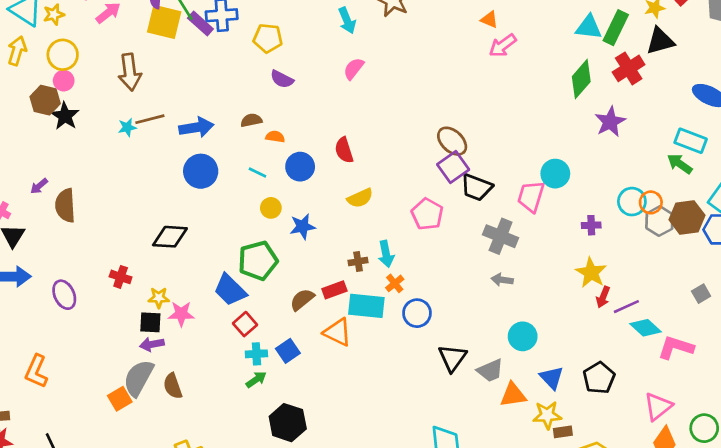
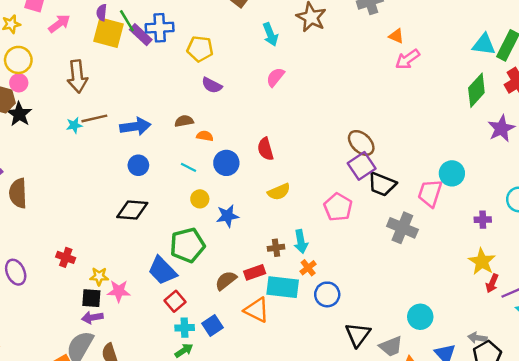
blue circle: (201, 171) -> (138, 165), size x0.7
black diamond: (170, 237) -> (132, 210), moved
gray arrow: (502, 280) -> (477, 338), moved

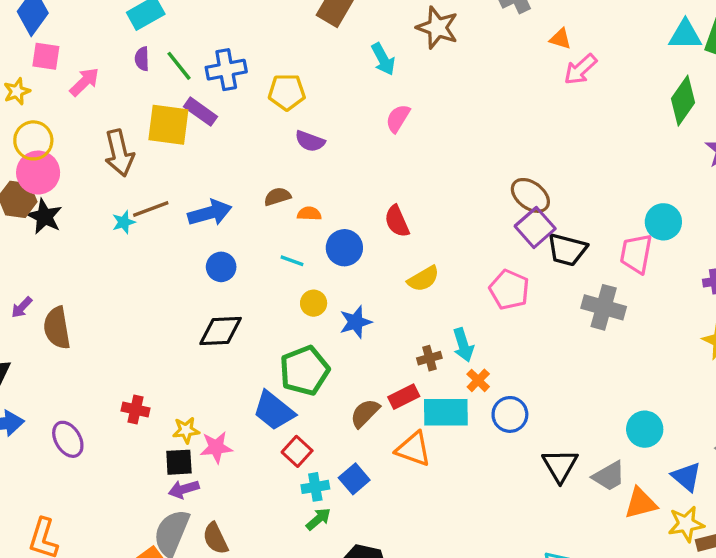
yellow square: (108, 33) -> (168, 125), moved
purple rectangle: (141, 35) -> (201, 112), moved
pink circle: (19, 83) -> (38, 173), size x1.6

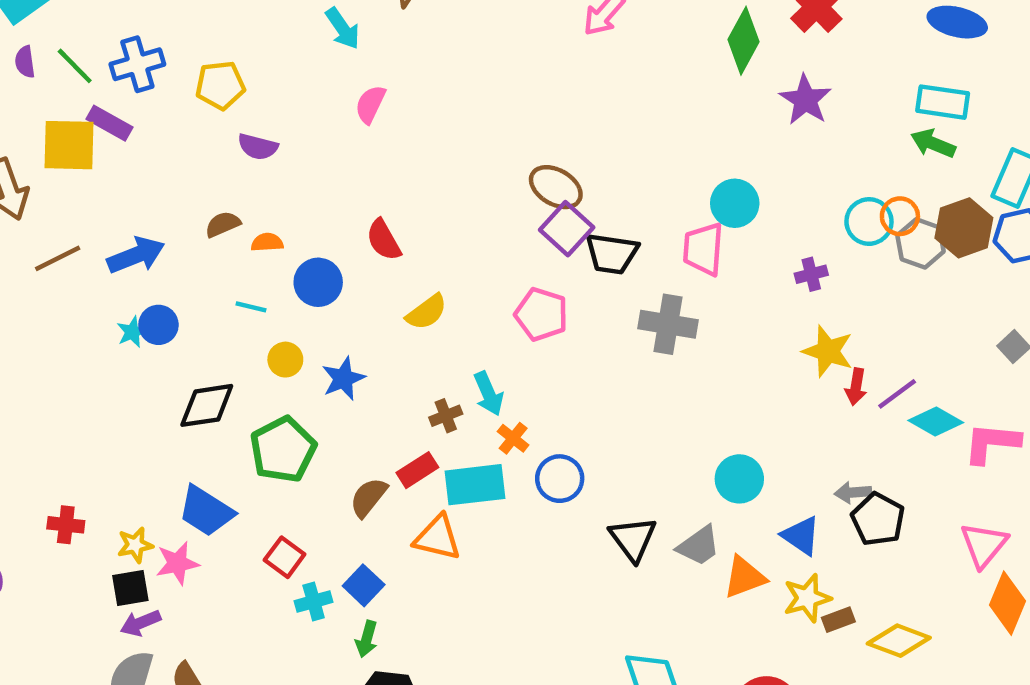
cyan star: (124, 222) -> (132, 332), moved
black diamond: (221, 331) -> (207, 405), moved
blue trapezoid: (274, 411) -> (206, 511), moved
green arrow: (318, 519) -> (367, 639), moved, turned 152

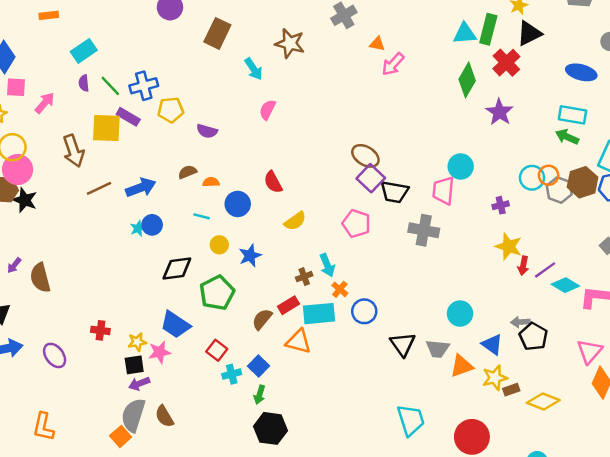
yellow pentagon: (220, 85) -> (171, 110), moved
gray trapezoid: (699, 546) -> (438, 349), turned 40

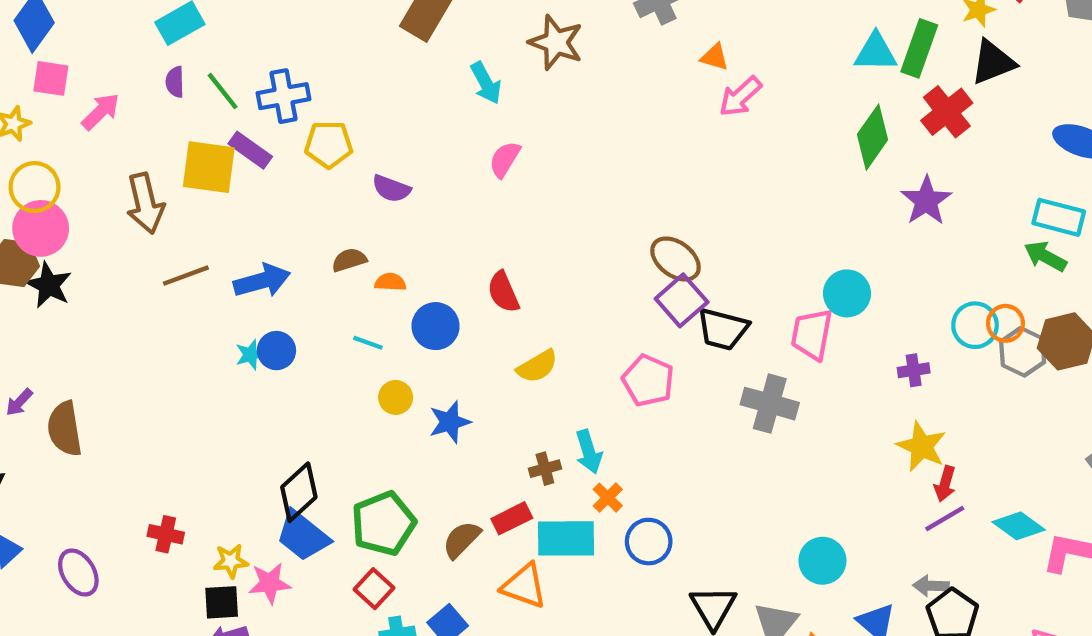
black diamond: (177, 268) -> (299, 492), moved, turned -40
purple line: (545, 270) -> (945, 518), moved
green pentagon: (217, 293) -> (383, 523), moved

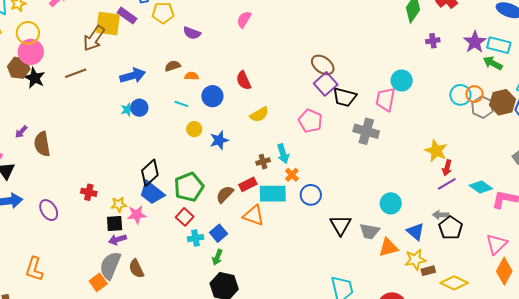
purple star: (926, 201) -> (475, 42), moved
brown arrow: (145, 203) -> (94, 38), moved, turned 48
brown line: (186, 276) -> (76, 73), moved
purple cross: (914, 370) -> (433, 41), moved

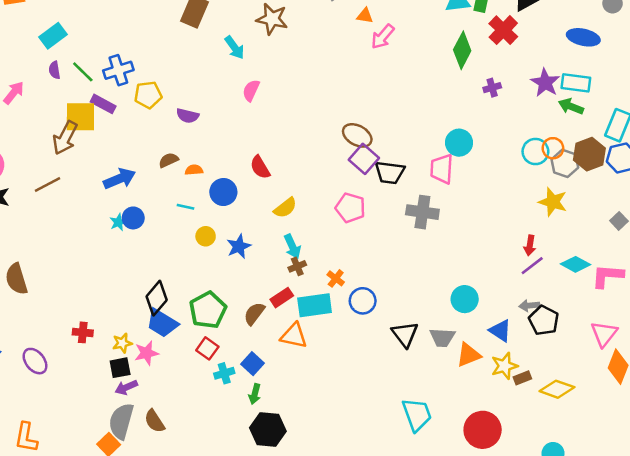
yellow star: (436, 151) -> (553, 202), moved
cyan arrow: (283, 154) -> (292, 246), moved

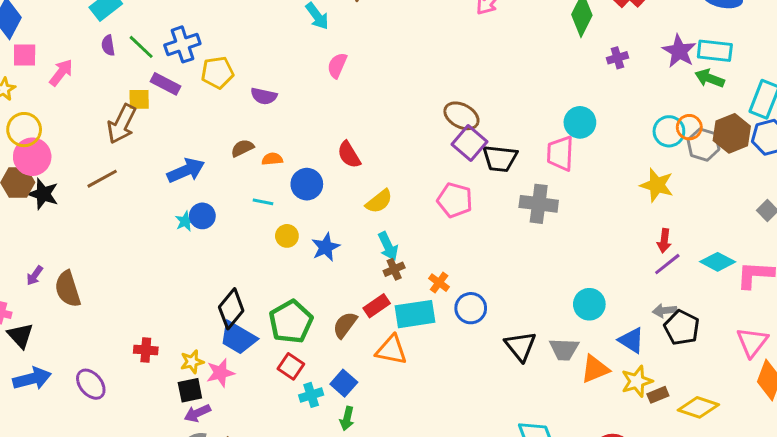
yellow square: (80, 117) -> (139, 99), size x0.6
yellow star: (553, 202) -> (657, 185), moved

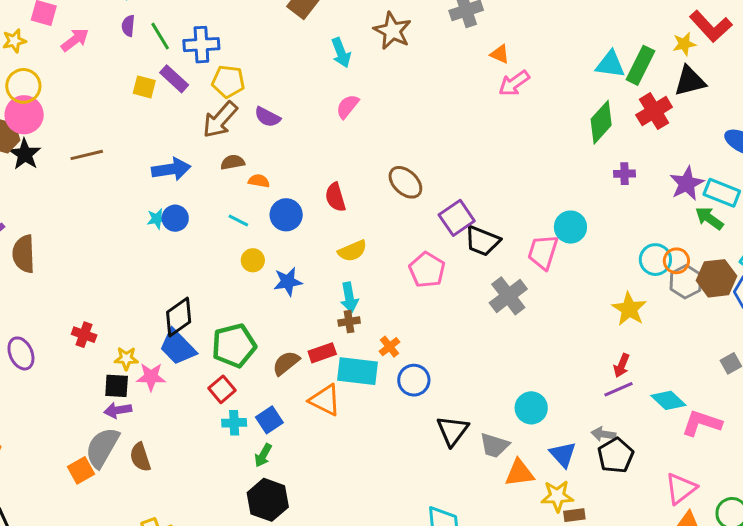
brown ellipse: (461, 116) -> (405, 182), moved
brown arrow: (122, 124) -> (220, 120), moved
gray cross: (539, 204) -> (508, 296), turned 30

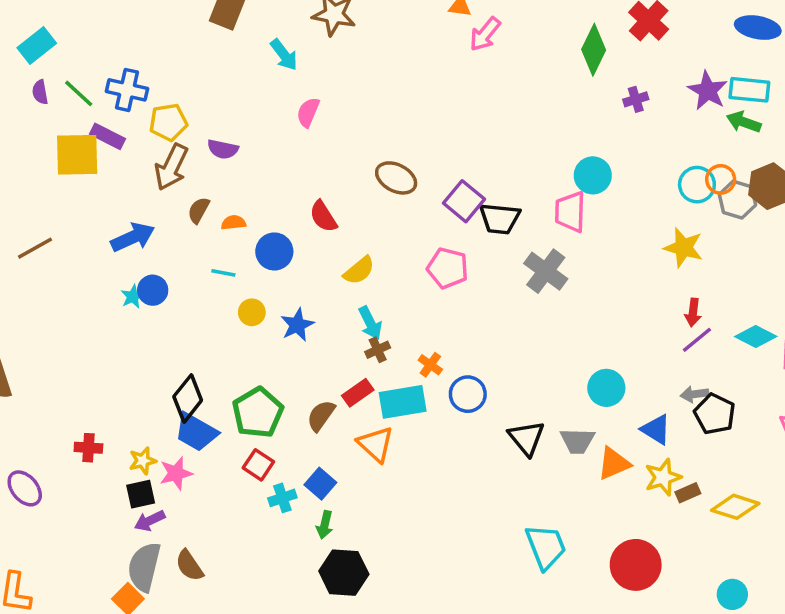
blue cross: (201, 45) -> (127, 90), turned 32
yellow square: (144, 87) -> (77, 155), size x1.8
brown semicircle: (233, 162) -> (199, 210), turned -35
orange triangle: (325, 400) -> (376, 444), turned 32

